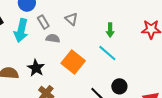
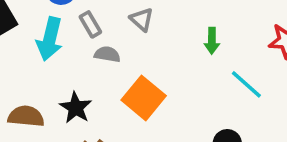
cyan line: (107, 53) -> (246, 84), moved

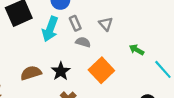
green arrow: (212, 41) -> (137, 50), moved, turned 112
brown semicircle: (26, 116) -> (31, 73), turned -30

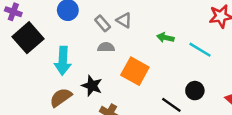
gray rectangle: (75, 23) -> (103, 23), moved
cyan arrow: (50, 29) -> (63, 61), moved

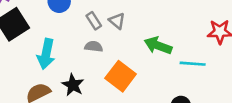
green arrow: (165, 38) -> (158, 46), size x1.5
cyan line: (200, 50) -> (193, 64), turned -35

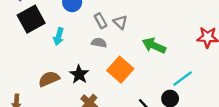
cyan arrow: (46, 54) -> (59, 37), moved, size x0.7
cyan line: (193, 64) -> (183, 79), moved, turned -45

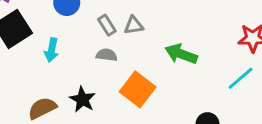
gray triangle: (120, 22) -> (134, 25), turned -48
cyan line: (183, 79) -> (241, 78), moved

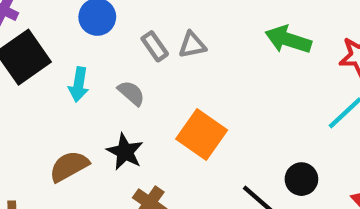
green arrow: (181, 54) -> (288, 40), moved
gray semicircle: (107, 55) -> (131, 93), moved, turned 36

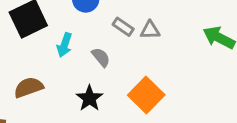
gray rectangle: (155, 46) -> (123, 27), turned -30
brown semicircle: (69, 166) -> (29, 87), moved

